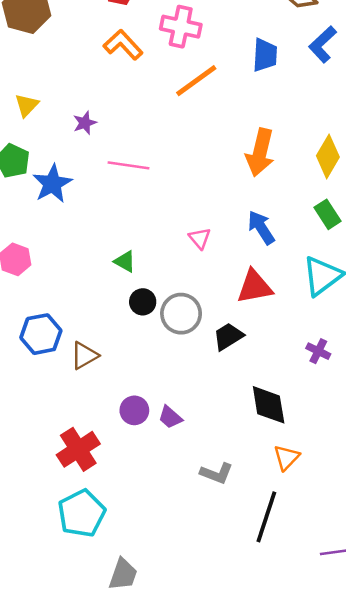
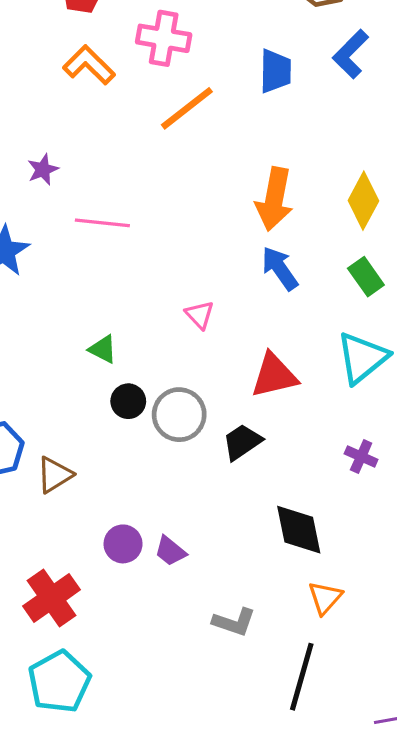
blue arrow: (261, 228) -> (280, 268), moved

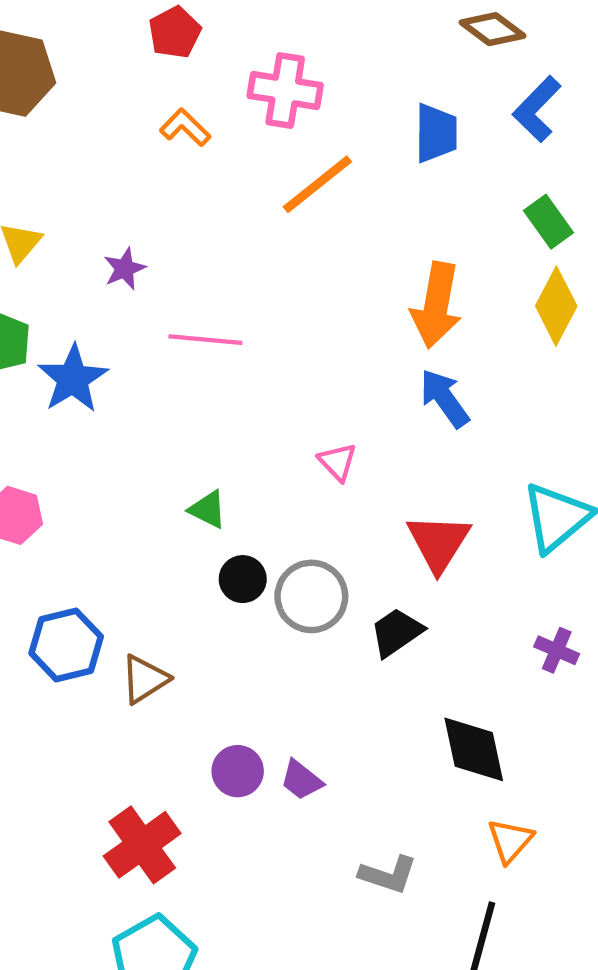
orange L-shape: (89, 65) -> (185, 127), size x0.7
green rectangle: (366, 277) -> (549, 222), moved
red triangle: (274, 375) -> (439, 542), turned -44

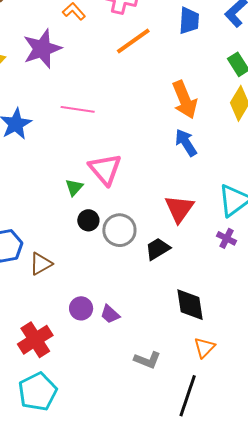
purple star: (125, 269) -> (42, 49), moved, size x2.0
orange arrow: (436, 305) -> (185, 100), turned -36
pink triangle: (338, 462) -> (105, 169), moved, size x1.8
green triangle: (208, 509) -> (74, 187), turned 42
purple cross: (557, 650) -> (227, 238), moved

